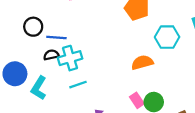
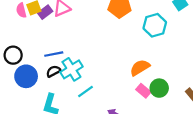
black circle: (33, 27) -> (13, 55), moved
orange semicircle: (142, 62) -> (140, 68), moved
blue circle: (15, 74) -> (26, 76), moved

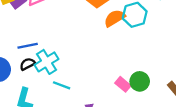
orange semicircle: (140, 68) -> (115, 18), moved
cyan line: (86, 91) -> (62, 85), turned 56

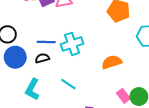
orange semicircle: (115, 18) -> (112, 62), moved
cyan cross: (47, 62) -> (72, 44), moved

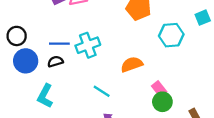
cyan line: (68, 84) -> (102, 91), moved
pink rectangle: (123, 96) -> (159, 89), moved

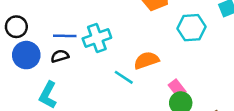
cyan line: (102, 91) -> (124, 77), moved

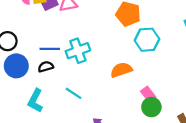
cyan hexagon: (191, 28) -> (147, 40), moved
cyan line: (124, 77) -> (74, 93), moved

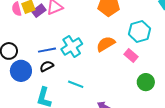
cyan hexagon: (147, 40) -> (140, 31), moved
orange semicircle: (121, 70) -> (106, 44), moved
pink rectangle: (148, 94) -> (131, 55), moved

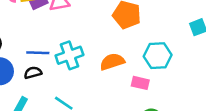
pink rectangle: (131, 55) -> (140, 83), turned -40

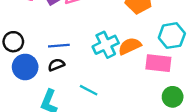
cyan cross: (69, 55) -> (106, 45), moved
pink rectangle: (140, 83) -> (158, 63), size x1.5

